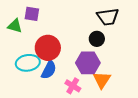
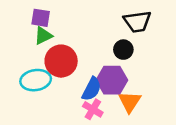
green triangle: (15, 26) -> (43, 36), moved, turned -42
blue semicircle: (49, 70) -> (92, 89), moved

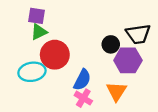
black trapezoid: (137, 22) -> (138, 34), moved
purple hexagon: (112, 80) -> (128, 60), moved

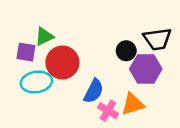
purple square: (37, 16) -> (26, 52), moved
orange triangle: (116, 91) -> (133, 104), turned 40
pink cross: (83, 98) -> (108, 111), moved

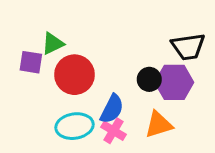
black circle: (126, 51) -> (149, 79), moved
cyan ellipse: (36, 82) -> (75, 126), moved
pink cross: (108, 111) -> (113, 131), moved

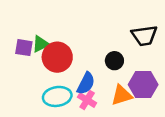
green triangle: (53, 44) -> (41, 44), moved
purple hexagon: (174, 82) -> (143, 85), moved

